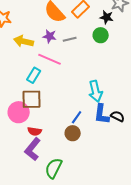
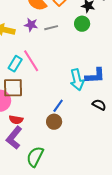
pink line: (50, 59) -> (31, 61), moved, turned 35
blue L-shape: (102, 114) -> (95, 76), moved, turned -100

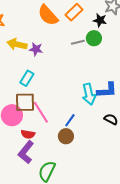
purple star: (31, 25) -> (36, 49), moved
gray line: (51, 28) -> (78, 42), moved
pink line: (31, 61) -> (41, 112), moved

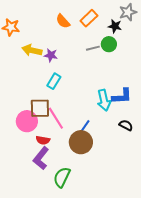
orange semicircle: (48, 15) -> (63, 21), size x0.7
cyan rectangle: (27, 78) -> (54, 81), moved
brown circle: (66, 136) -> (81, 142), size x1.5

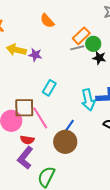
orange rectangle: (89, 18) -> (81, 36), moved
black star: (115, 26) -> (99, 58), moved
cyan rectangle: (54, 81) -> (49, 88), moved

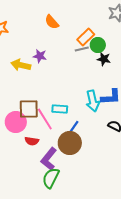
yellow arrow: (16, 50) -> (21, 65), moved
cyan rectangle: (49, 88) -> (60, 109), moved, turned 63
purple L-shape: (25, 158) -> (49, 159), moved

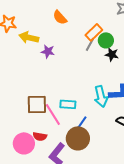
gray line: (82, 49) -> (90, 44), turned -48
yellow arrow: (21, 65) -> (29, 37), moved
pink circle: (16, 122) -> (24, 143), moved

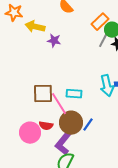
gray line: (90, 44) -> (103, 41), moved
blue line: (82, 122) -> (88, 125), moved
brown circle: (78, 138) -> (71, 123), moved

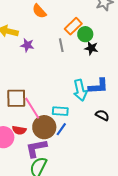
gray line: (103, 41) -> (61, 45), moved, turned -40
cyan rectangle: (74, 94) -> (60, 111), moved
purple L-shape: (63, 144) -> (36, 148), turned 40

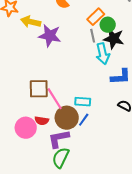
purple star: (27, 45) -> (50, 36), size x1.6
gray line: (61, 45) -> (93, 36), moved
black star: (91, 48) -> (114, 39), size x1.5
cyan arrow: (80, 90) -> (103, 54), moved

